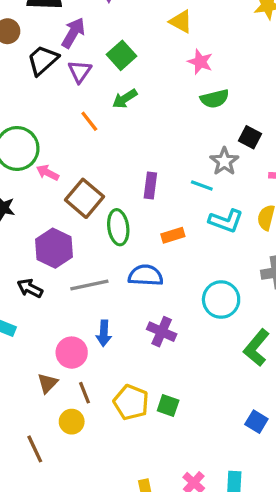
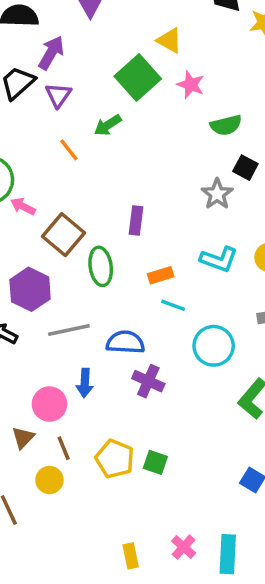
green square: (121, 55) -> (138, 78), moved, size x1.4
green semicircle: (215, 99) -> (226, 125), moved
cyan line: (202, 185) -> (173, 305), moved
blue semicircle: (146, 275) -> (125, 342), moved

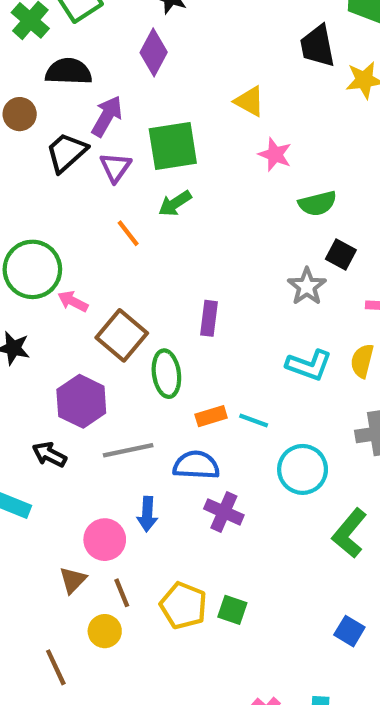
green square: (138, 78) -> (173, 146), moved, turned 33
orange rectangle: (161, 275) -> (211, 416), moved

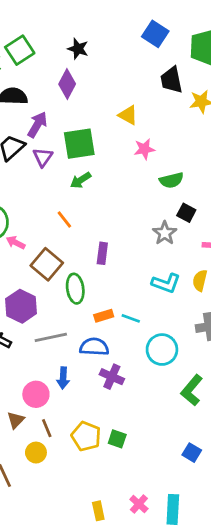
pink star: (275, 155) -> (144, 149), turned -30
orange line: (128, 233) -> (64, 219), moved

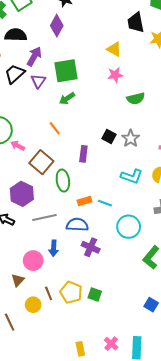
yellow triangle: (128, 115) -> (114, 49), moved
black square: (186, 213) -> (109, 136), moved
brown line: (47, 428) -> (49, 293), moved

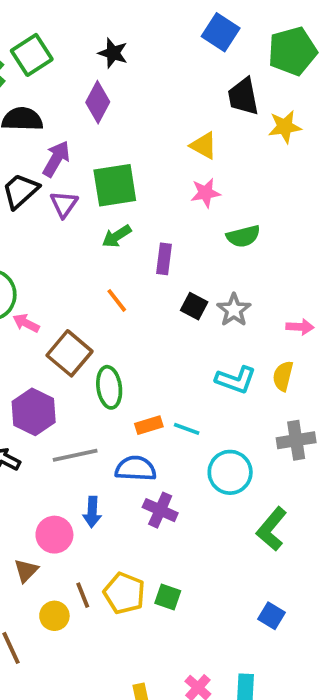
orange line: (55, 128) -> (117, 300), moved
purple rectangle: (83, 154) -> (164, 259), moved

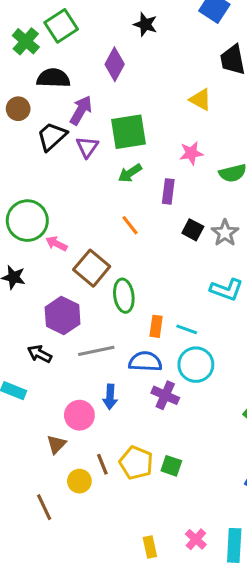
black star: (113, 53) -> (145, 24), moved
pink star: (205, 193) -> (191, 153), moved
orange rectangle: (149, 425) -> (156, 326), turned -65
cyan circle: (230, 472) -> (196, 365), moved

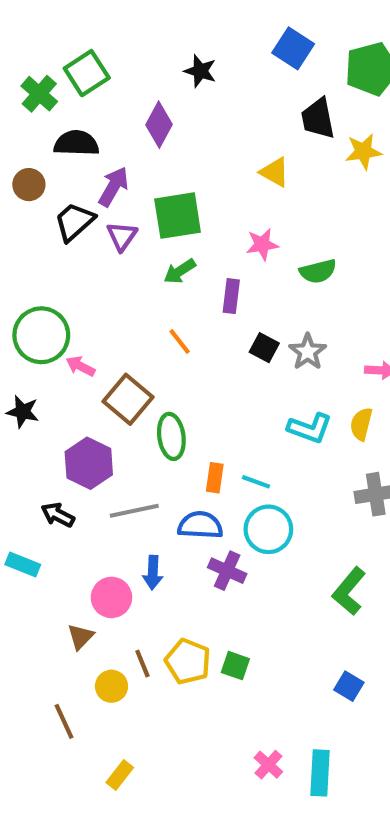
yellow rectangle: (150, 547) -> (120, 775), moved, turned 50

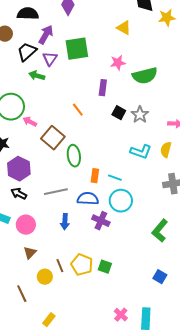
green arrow: (180, 271) -> (37, 76), moved, turned 49
green semicircle: (318, 271) -> (145, 76), size x1.4
purple hexagon: (89, 463) -> (19, 169), moved
pink circle: (111, 597) -> (26, 225), moved

